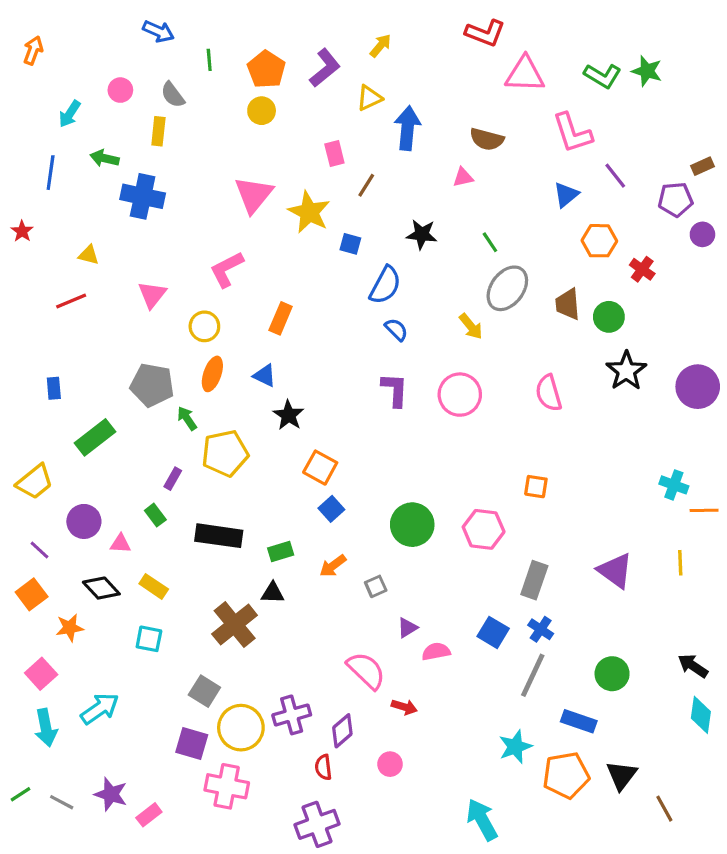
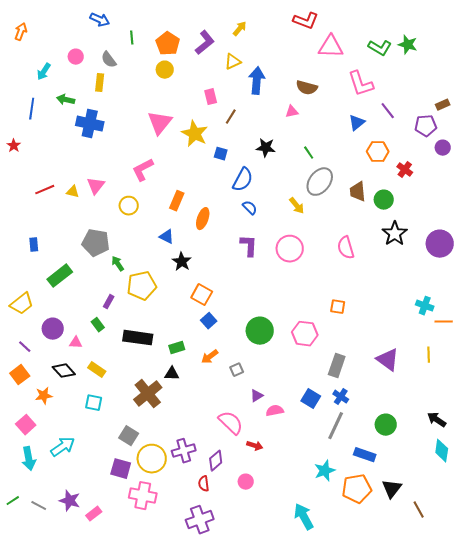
yellow triangle: (89, 255) -> (73, 192), moved
orange ellipse: (212, 374) -> (203, 219), moved

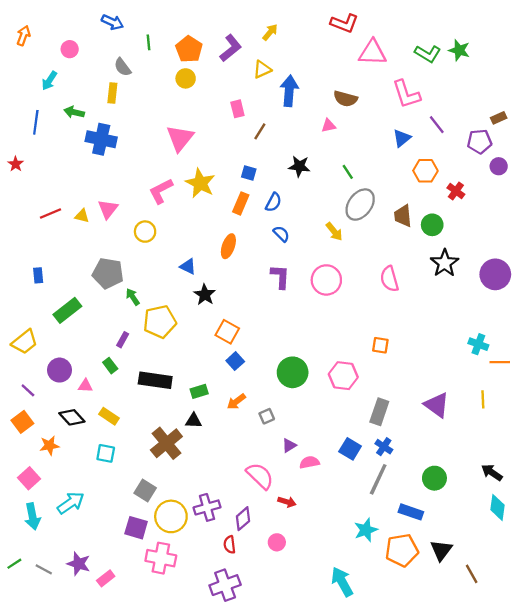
pink circle: (76, 57) -> (70, 49), moved
yellow star: (195, 134) -> (200, 183), moved
blue semicircle: (243, 180) -> (273, 202), size x0.7
orange rectangle: (177, 201) -> (241, 203), moved

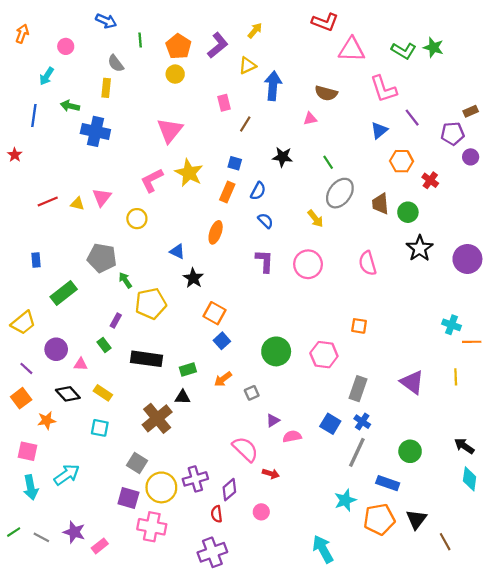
pink square: (29, 478) -> (27, 451), turned -36

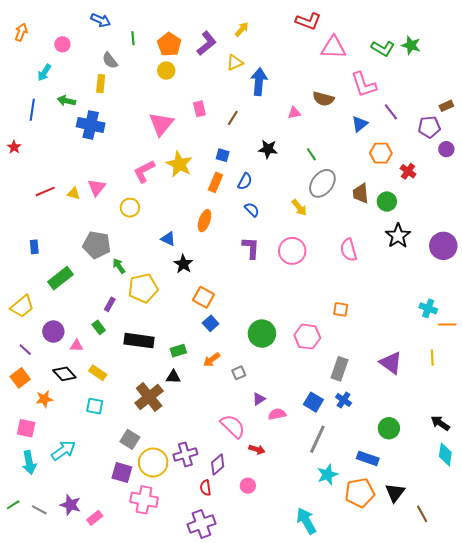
brown semicircle: (326, 93) -> (323, 99), moved
pink rectangle: (224, 103) -> (199, 109), moved
gray line: (357, 452) -> (317, 439), moved

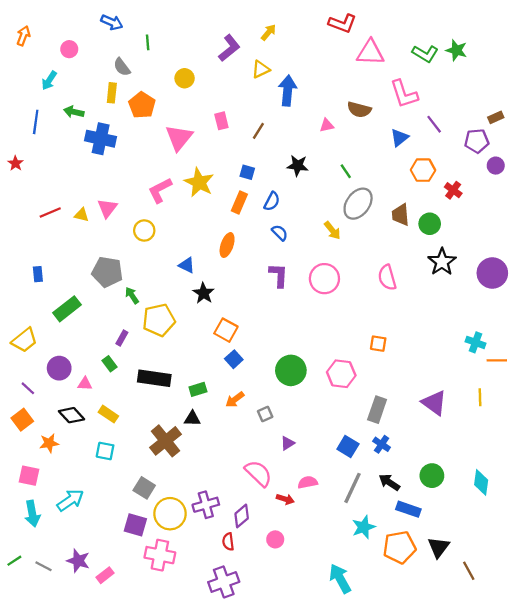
orange pentagon: (169, 44) -> (142, 105), moved
pink semicircle: (277, 414) -> (308, 482), moved
black arrow: (440, 423) -> (389, 482), moved
cyan diamond: (445, 454) -> (481, 482), moved

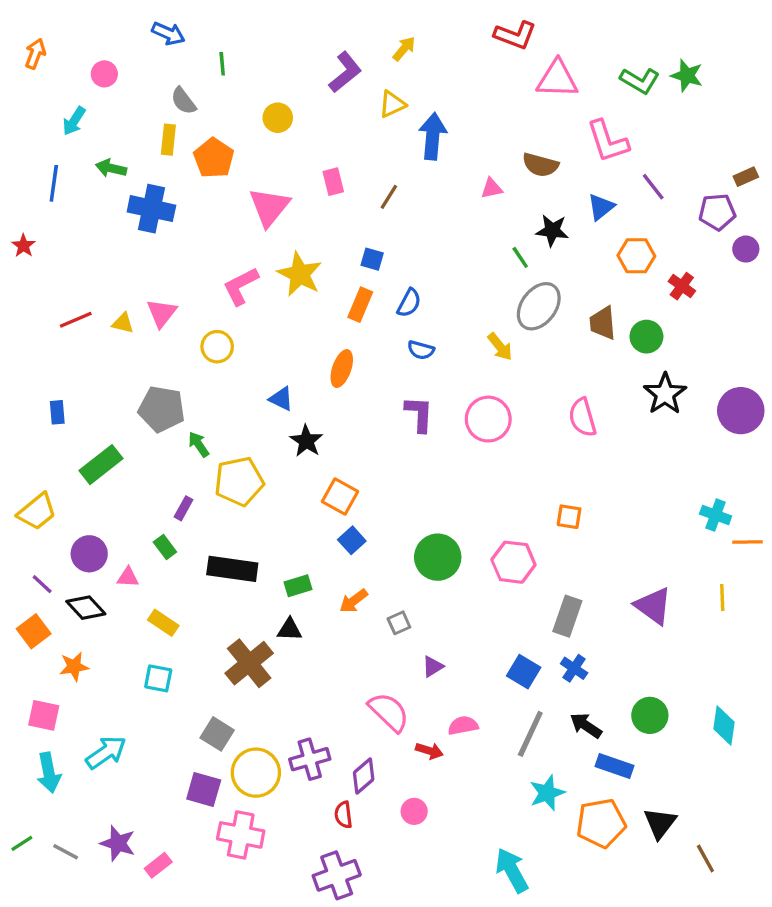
black star: (298, 166) -> (552, 230), moved
blue semicircle: (280, 233) -> (421, 350), turned 150
black diamond: (71, 415) -> (86, 608), moved

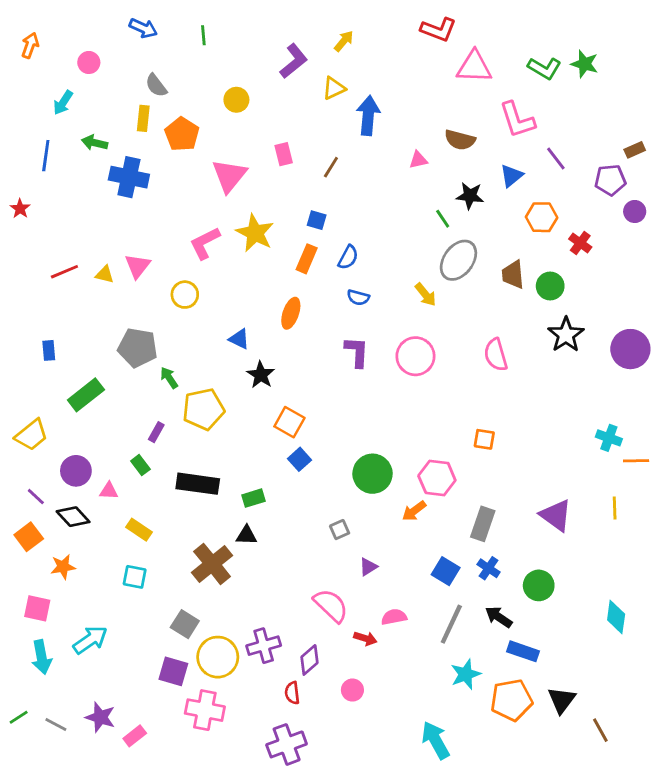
green line: (222, 64) -> (203, 35), moved
orange arrow: (354, 601) -> (414, 511), moved
green circle: (650, 715) -> (539, 585), moved

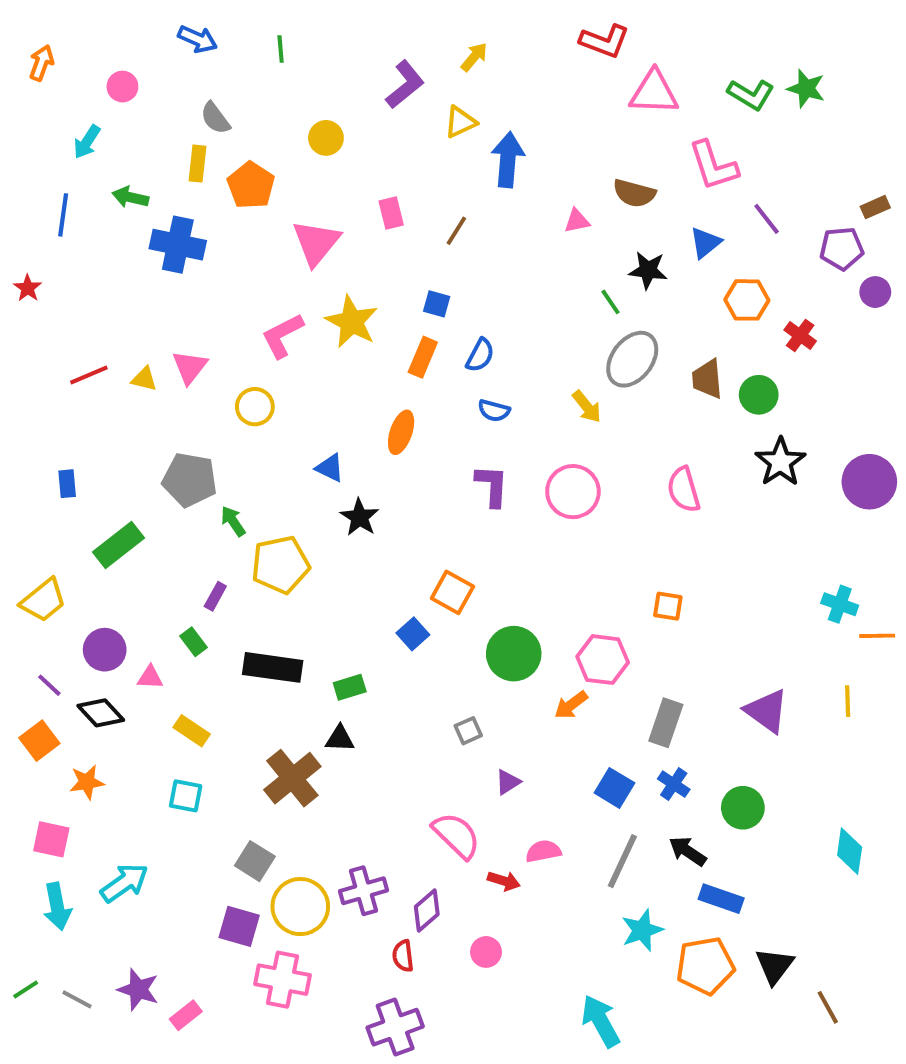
orange square: (289, 422) -> (452, 592), moved

